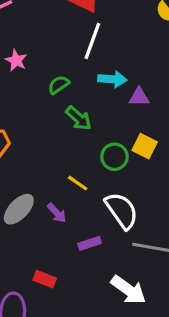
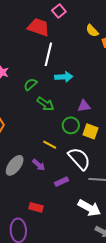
purple triangle: (139, 97) -> (84, 106), moved
yellow square: (145, 146) -> (91, 131), moved

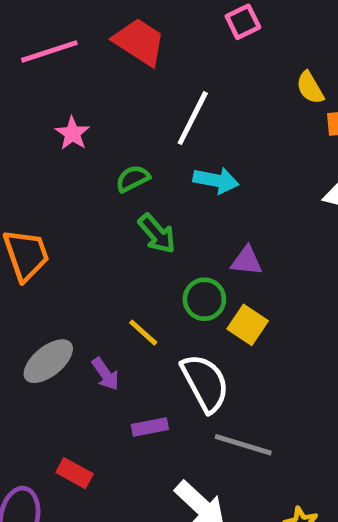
red trapezoid: (39, 27) -> (139, 42), moved

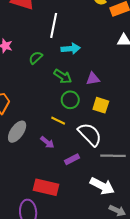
green arrow: (157, 234) -> (63, 76), moved
green circle: (204, 299) -> (70, 100), moved
gray ellipse: (48, 361) -> (17, 132), moved
red rectangle: (75, 473) -> (46, 187), size x1.6

